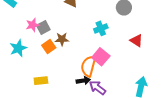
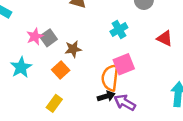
orange square: (49, 46) -> (61, 70), moved
pink square: (101, 57) -> (124, 64), turned 36
yellow rectangle: (41, 81) -> (54, 103), turned -40

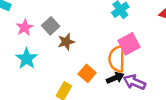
pink star: (35, 36) -> (25, 27), moved
brown star: (73, 49) -> (66, 42), moved
orange square: (61, 70) -> (87, 73), moved

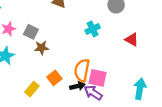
gray square: (51, 26) -> (31, 32), turned -32
pink square: (129, 44) -> (97, 78), moved, turned 30

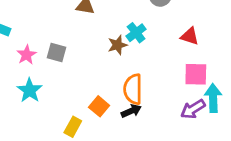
brown star: (42, 48) -> (117, 45), moved
pink square: (97, 78) -> (196, 74), moved
purple arrow: (93, 93) -> (193, 109), moved, turned -54

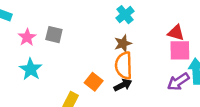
red triangle: (190, 36) -> (176, 33), moved
brown star: (117, 45) -> (123, 43), moved

